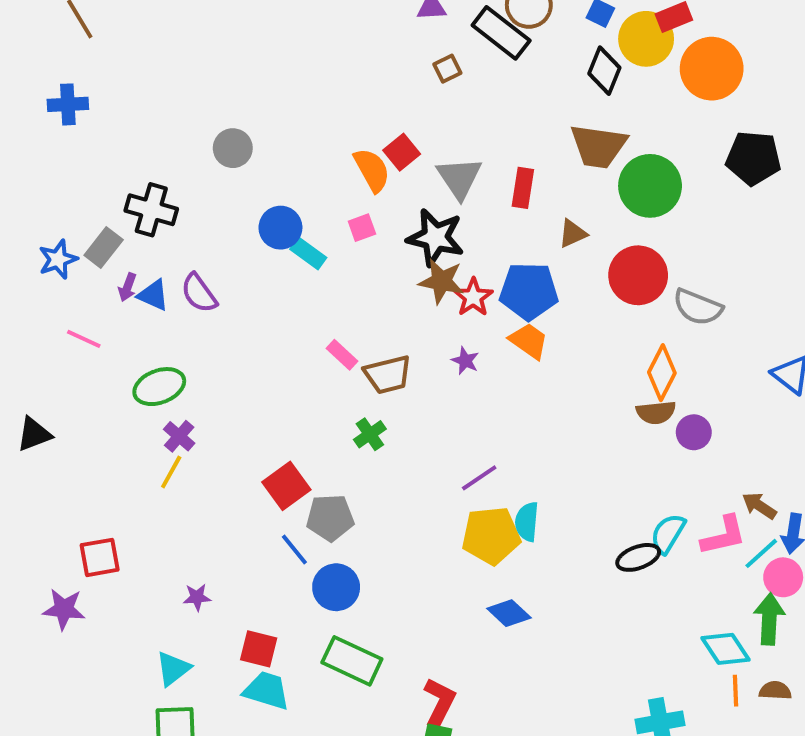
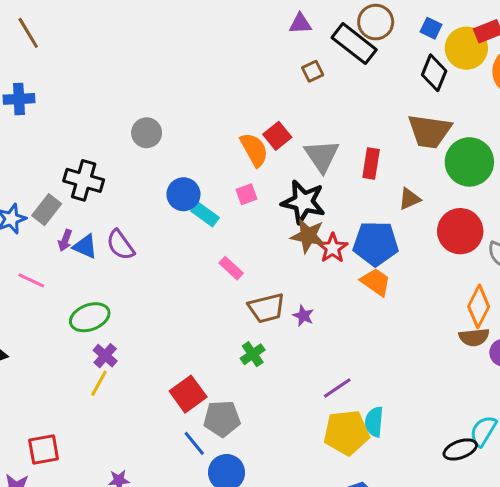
pink rectangle: (342, 355) -> (231, 268), moved
purple star: (465, 361) -> (303, 316), moved

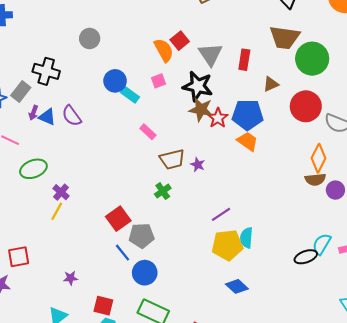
green ellipse: (90, 317) -> (33, 169), moved

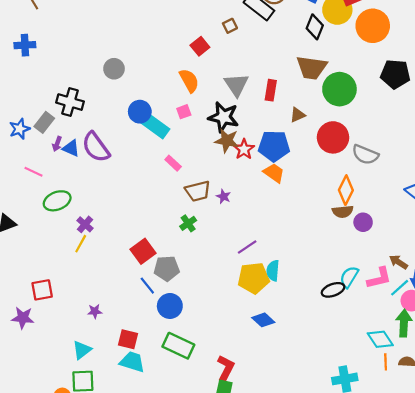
red square: (180, 41) -> (200, 46), moved
cyan rectangle: (130, 95) -> (155, 126), size x1.5
purple semicircle: (72, 116) -> (96, 147), size x1.4

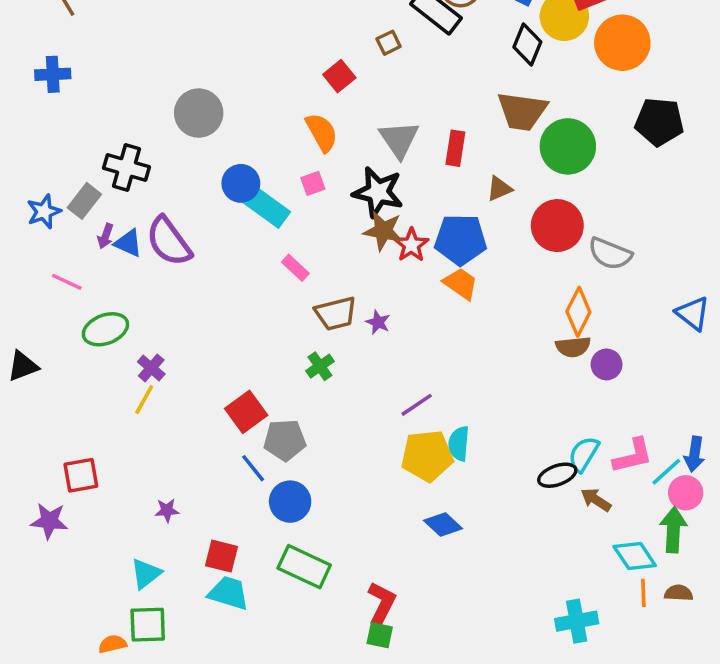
gray circle: (114, 69) -> (199, 113), size x1.4
brown arrow: (398, 262) -> (596, 500), moved

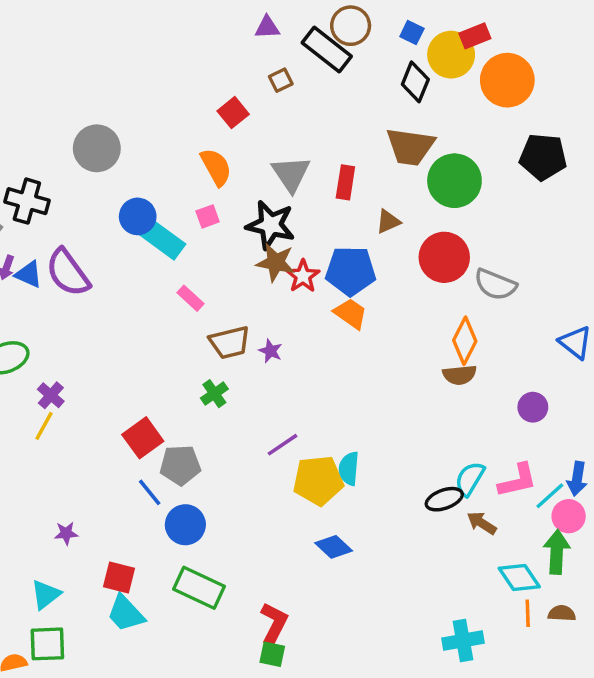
purple circle: (607, 364) -> (533, 407), moved
purple line: (417, 405) -> (282, 445), moved
cyan trapezoid: (229, 593) -> (126, 613), turned -150

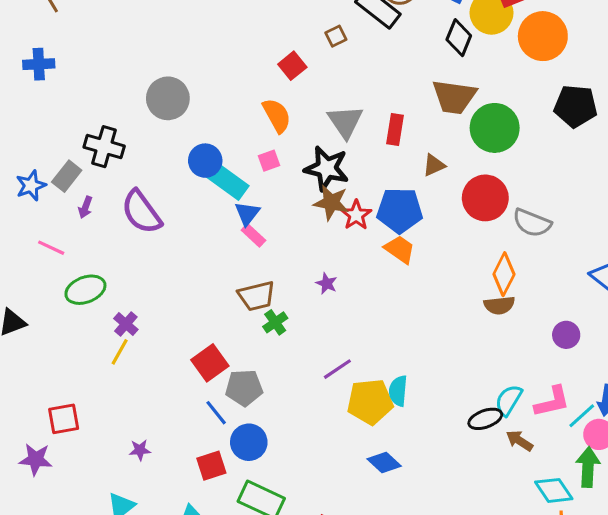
blue triangle: (29, 274) -> (247, 213), moved, turned 44
brown trapezoid: (230, 342) -> (257, 296), moved
red square: (119, 578) -> (211, 466), moved, turned -32

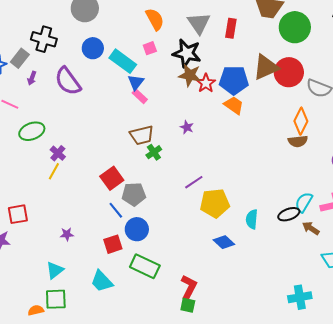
blue circle: (205, 161) -> (93, 48), moved
brown triangle: (434, 165) -> (266, 67), moved, size x1.8
cyan semicircle: (398, 391) -> (252, 219), moved

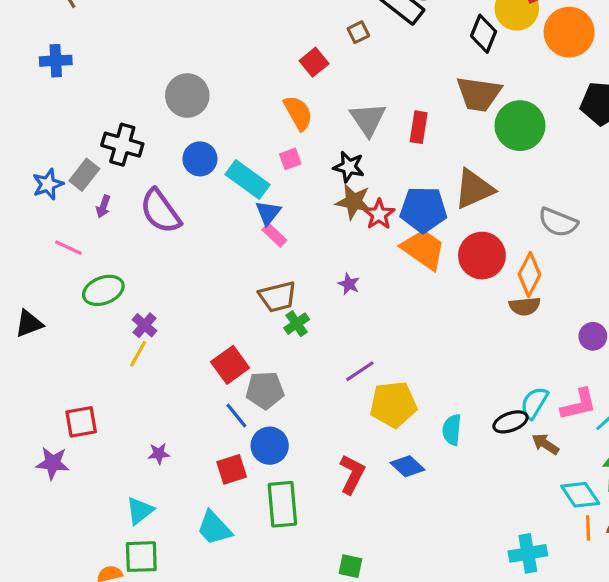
black star: (187, 53) -> (349, 167), size x0.7
red circle: (289, 72) -> (482, 256), moved
orange trapezoid: (234, 105) -> (423, 249), size x1.4
green rectangle: (145, 266) -> (282, 504), turned 60
red L-shape: (189, 287) -> (352, 474), moved

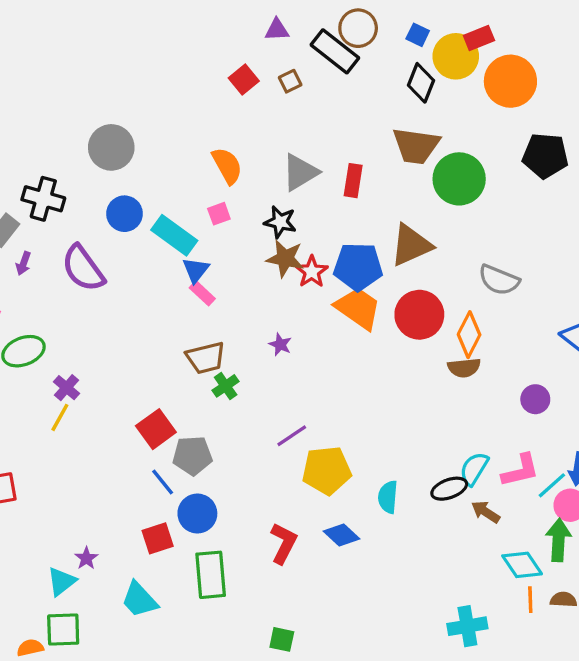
red square: (314, 62) -> (244, 80), moved
gray triangle: (368, 119) -> (300, 172), turned 33
purple star: (159, 454) -> (86, 558), moved, turned -30

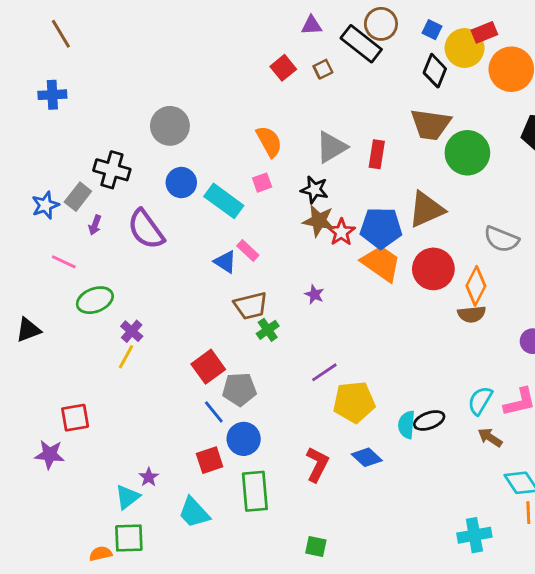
blue triangle: (196, 270) -> (225, 262), moved, turned -35
black ellipse: (449, 489) -> (429, 420), moved

